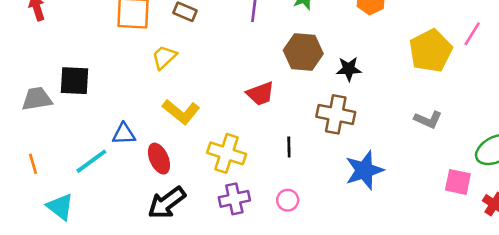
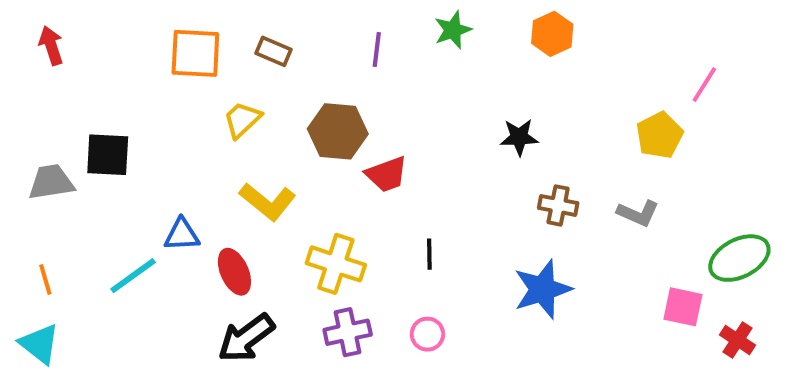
yellow pentagon: (431, 51) -> (659, 135), moved, size x0.7
brown hexagon: (303, 52) -> (338, 131), moved
brown cross: (336, 114) -> (558, 205), moved, size x0.7
cyan triangle: (60, 207) -> (39, 344), moved

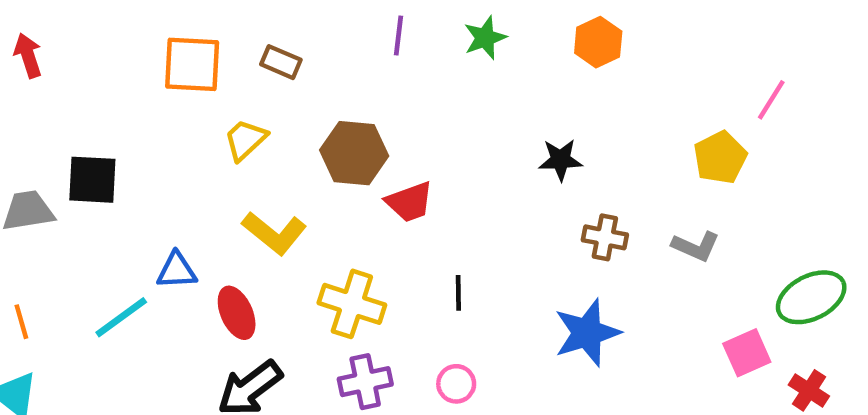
purple line: (377, 49) -> (399, 35), moved
pink square: (683, 307) -> (747, 353), turned -36

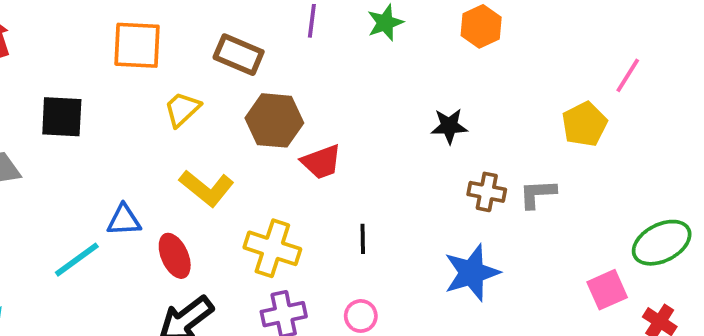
brown rectangle: (281, 62) -> (239, 55), moved, size x1.4
black square: (92, 180) -> (62, 117), moved
gray L-shape: (696, 246) -> (538, 194), moved, turned 153

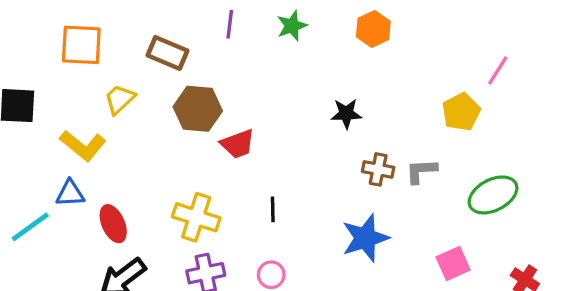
yellow L-shape: (207, 188) -> (83, 145), moved
green ellipse: (662, 243) -> (493, 195), moved
pink square: (607, 290) -> (453, 264), moved

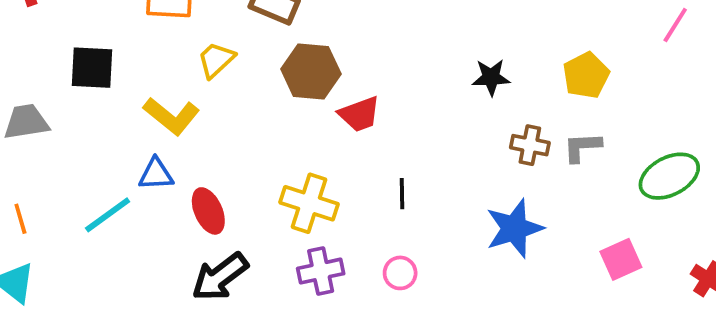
yellow pentagon: (461, 112) -> (586, 75), moved

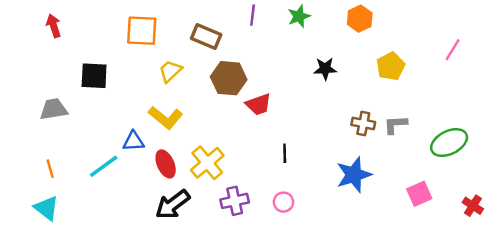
yellow pentagon: (586, 75) -> (391, 66), moved
black star: (491, 77) -> (325, 69), moved
yellow L-shape: (171, 116) -> (166, 118), moved
yellow cross: (309, 203) -> (207, 163), moved, turned 32

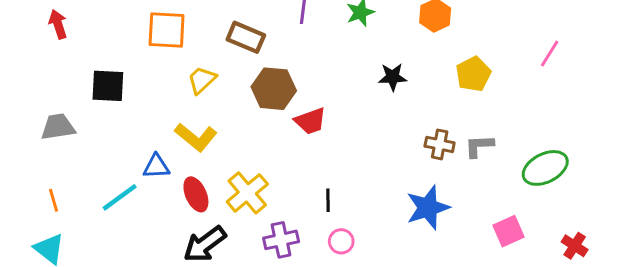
black line: (285, 153) -> (328, 200), moved

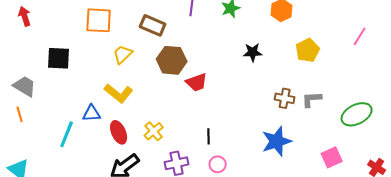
gray trapezoid: (58, 127) -> (25, 86), turned 40
yellow cross: (247, 193) -> (154, 131), size x0.7
cyan line: (120, 197) -> (67, 134), turned -32
orange line: (54, 200) -> (20, 114), moved

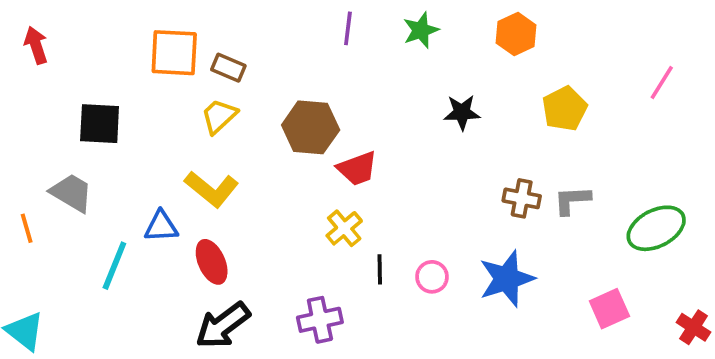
brown rectangle: (153, 25) -> (228, 68), moved, size x0.7
gray trapezoid: (25, 86) -> (71, 193), moved
yellow cross: (154, 131) -> (344, 228), moved
pink circle: (218, 164) -> (432, 277), moved

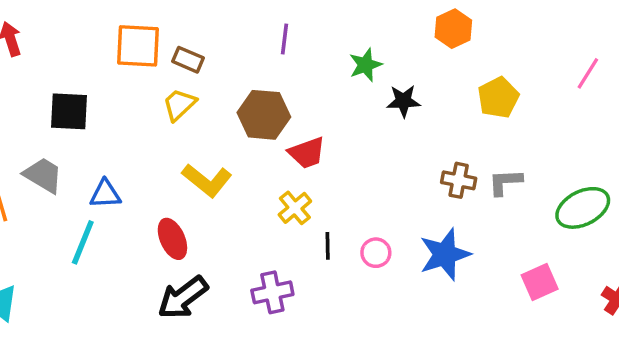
purple line: (348, 28) -> (285, 39), moved
green star: (421, 30) -> (366, 65), moved
yellow L-shape: (212, 189) -> (207, 180), moved
blue triangle: (161, 226) -> (105, 194), moved

